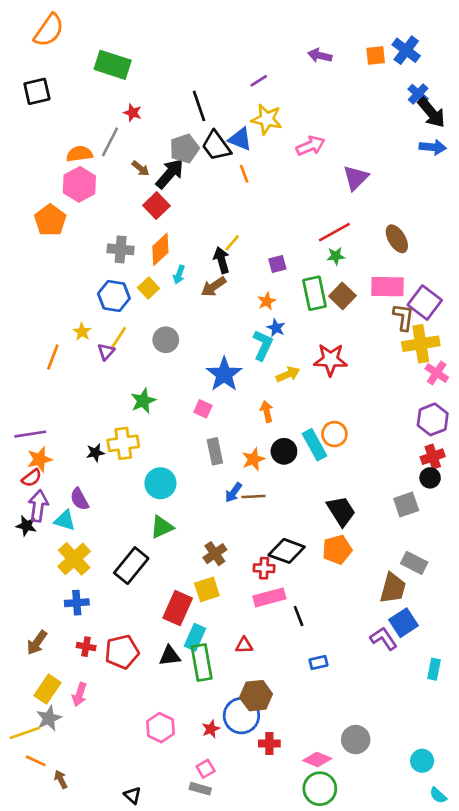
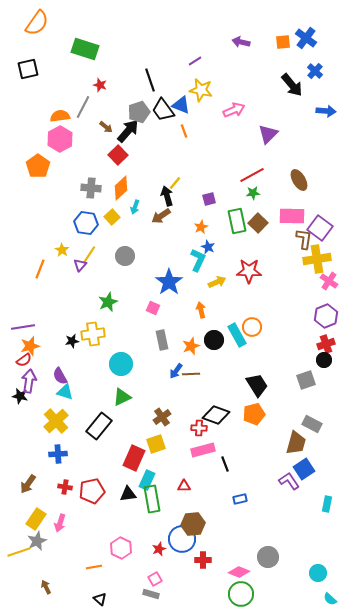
black arrow: (431, 113) -> (292, 85), moved
cyan triangle: (65, 520) -> (65, 392), moved
orange line: (36, 761) -> (94, 567), moved, turned -35

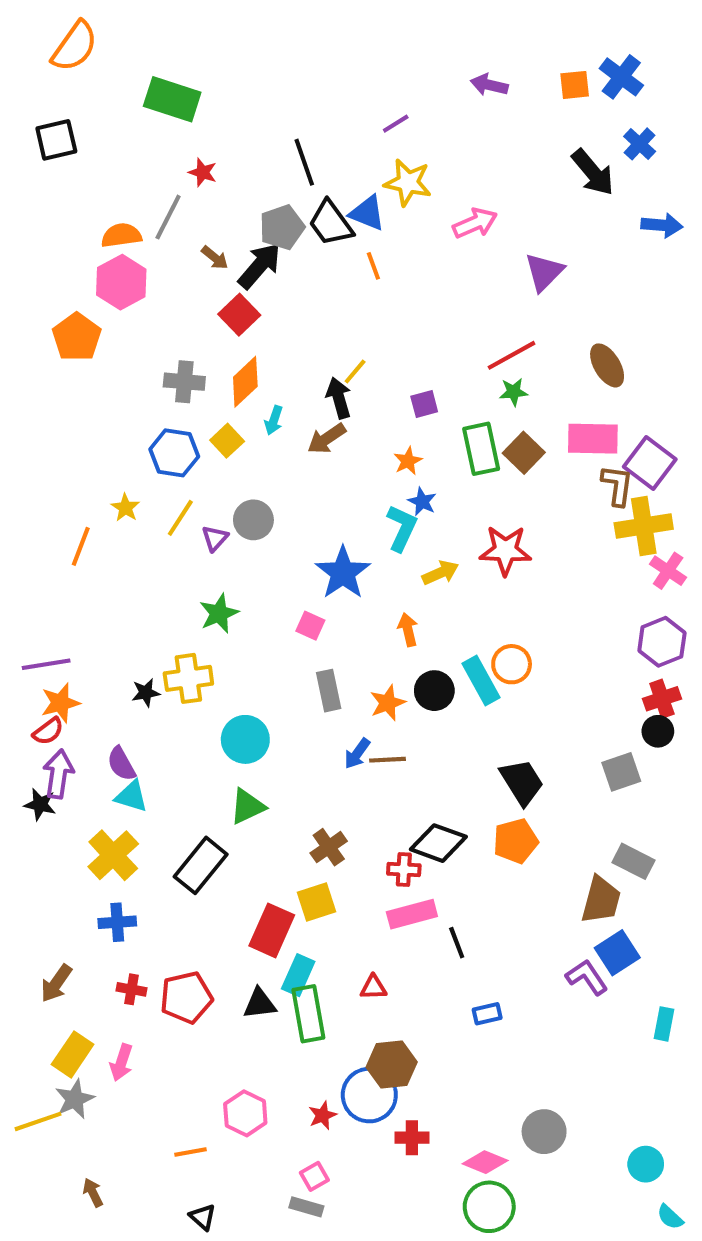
purple triangle: (80, 265) -> (215, 538), moved

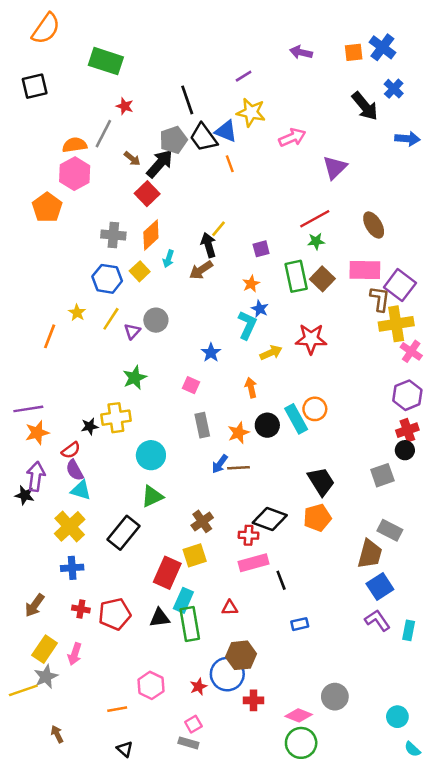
blue star: (343, 573) -> (211, 353), size x0.6
red semicircle: (48, 731) -> (71, 450), moved
purple L-shape: (587, 977) -> (377, 620), moved

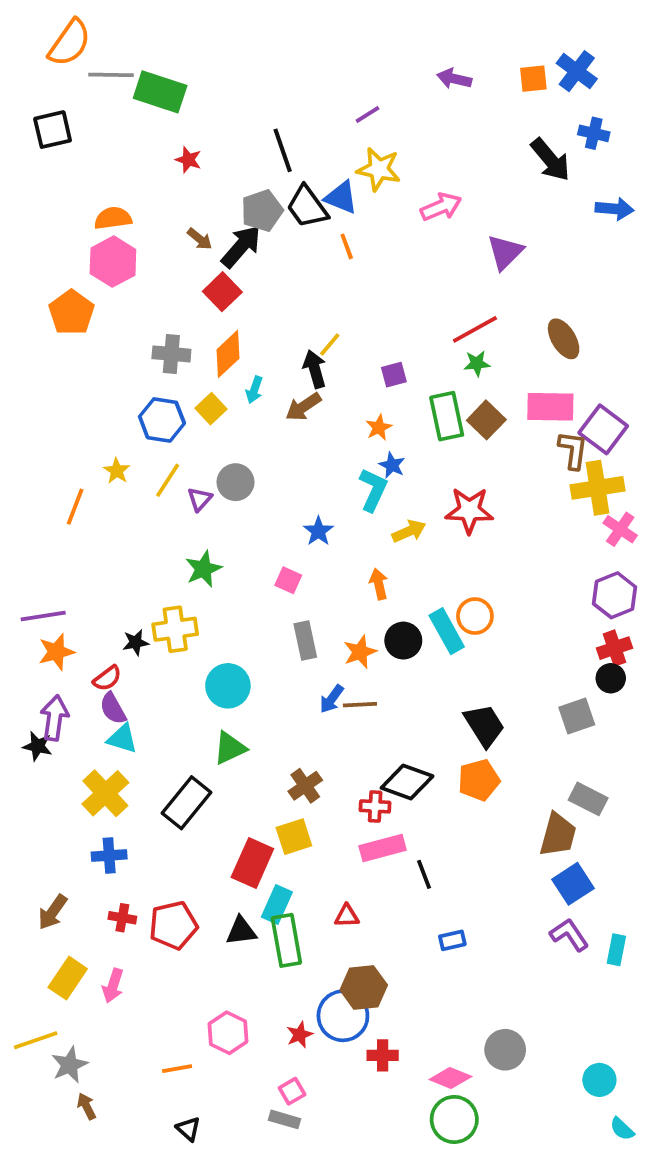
blue cross: (394, 89) -> (594, 133), turned -30
gray line: (103, 134) -> (111, 75), moved, turned 64
gray star: (46, 677) -> (70, 1065), moved

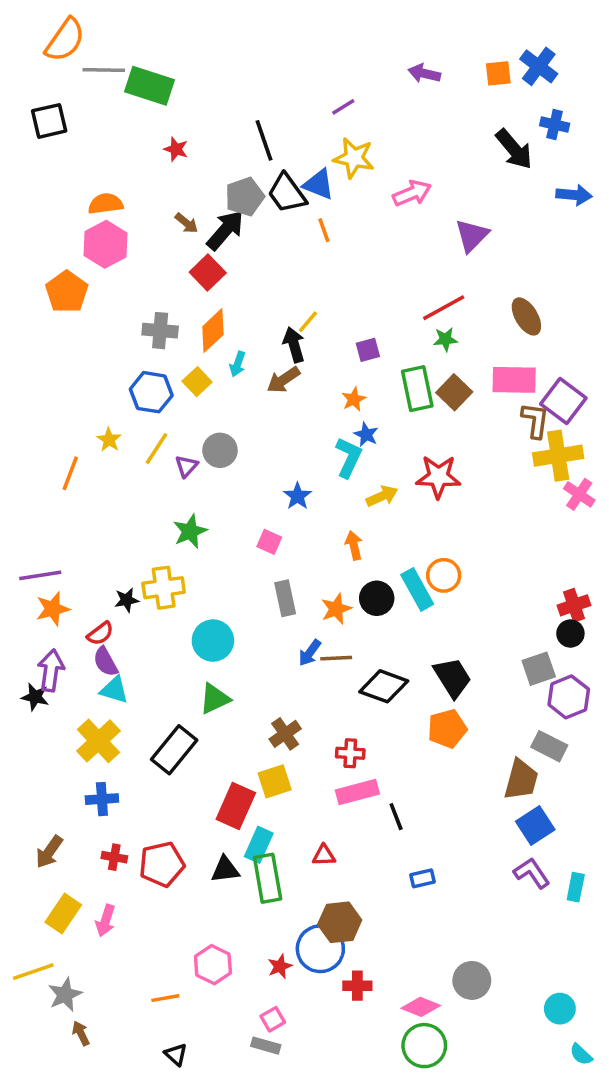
purple hexagon: (614, 595) -> (569, 697), moved
black diamond: (407, 782) -> (384, 686), moved

